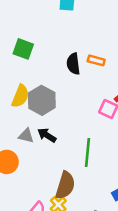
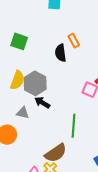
orange rectangle: (96, 60) -> (74, 41), moved, turned 48
black arrow: (47, 135) -> (42, 103), moved
brown semicircle: (65, 185) -> (56, 153), turned 40

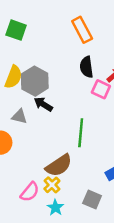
orange rectangle: (74, 41) -> (82, 30), size x1.5
black semicircle: (61, 53) -> (87, 67), moved

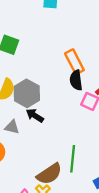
orange rectangle: (82, 30) -> (74, 62), moved
green line: (81, 133) -> (73, 159), moved

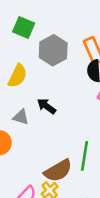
gray hexagon: (27, 93) -> (53, 50), moved

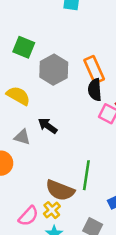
yellow semicircle: (18, 76) -> (18, 96), turned -85
brown semicircle: (58, 171) -> (60, 190), turned 52

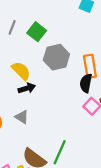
black arrow: (48, 126) -> (27, 88), moved, turned 112
gray triangle: (22, 137) -> (22, 117), moved

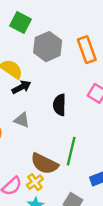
black semicircle: (86, 83) -> (59, 105), moved

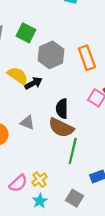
black arrow: (21, 87) -> (33, 83), moved
brown semicircle: (44, 164) -> (61, 128), moved

